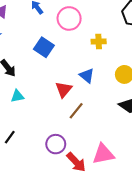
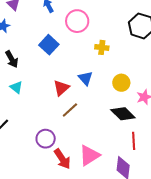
cyan triangle: (17, 96) -> (16, 87), turned 40
pink triangle: (103, 154) -> (89, 155), turned -30

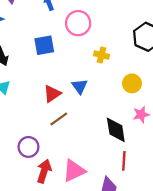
blue square: (49, 45) -> (44, 45), turned 30
yellow circle: (121, 83) -> (132, 83), moved
black diamond: (123, 114) -> (116, 130), turned 30
red arrow: (62, 159) -> (44, 171), turned -135

